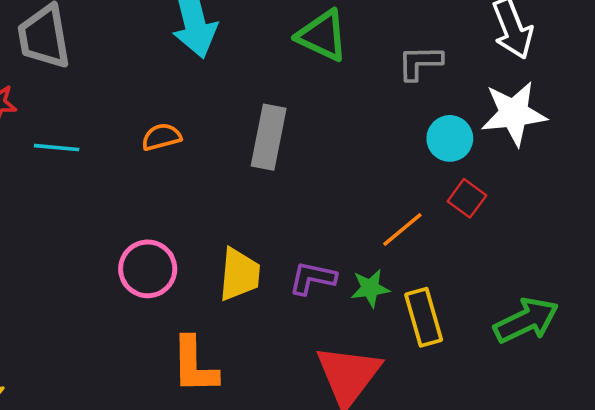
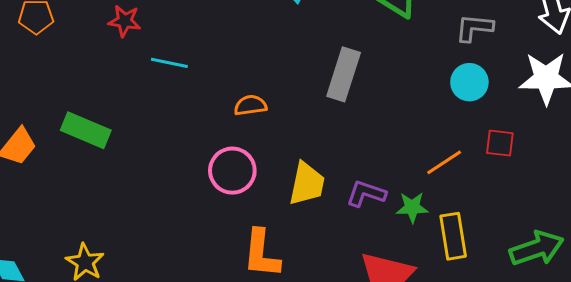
orange semicircle: (161, 137) -> (250, 105), moved
cyan circle: (450, 138) -> (469, 82), moved
red square: (467, 198) -> (500, 143), turned -36

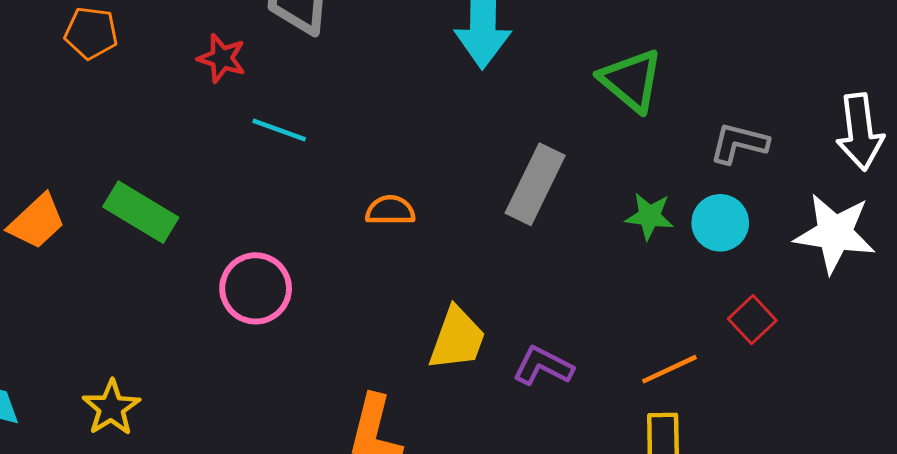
red square: (500, 143) -> (752, 320), turned 32
orange line: (444, 162) -> (669, 369), moved
pink circle: (232, 171) -> (256, 288), moved
green star: (412, 207) -> (649, 216), moved

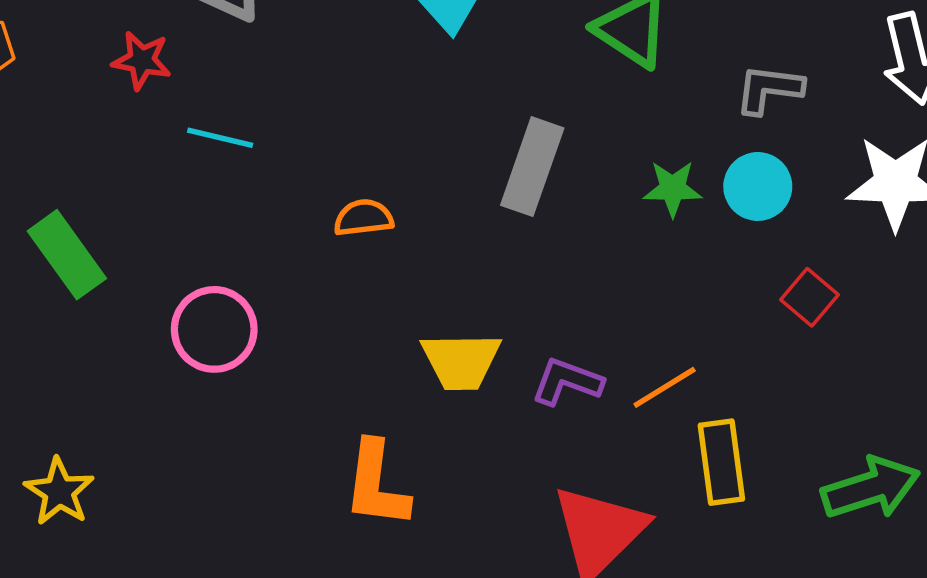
green rectangle: (141, 212) -> (67, 255), turned 30
yellow trapezoid: (457, 339) -> (461, 361), turned 76
orange line: (669, 369) -> (665, 387), moved

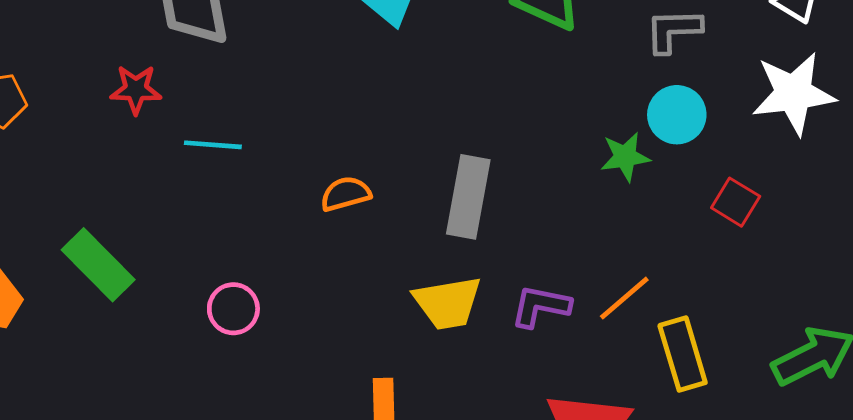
gray rectangle: (532, 167) -> (468, 197), moved
green star: (673, 188) -> (625, 157), moved
pink circle: (214, 329) -> (233, 309), size x0.7

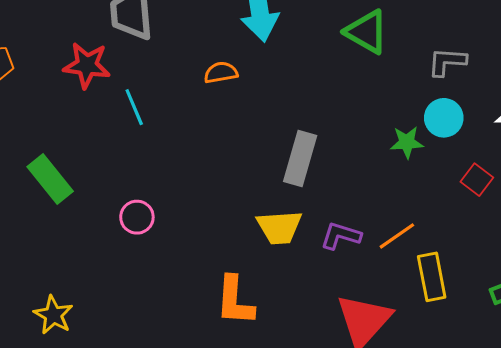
red star: (136, 89) -> (87, 65), size x1.4
cyan line: (213, 145) -> (134, 107), turned 57
orange semicircle: (346, 194) -> (221, 73), moved

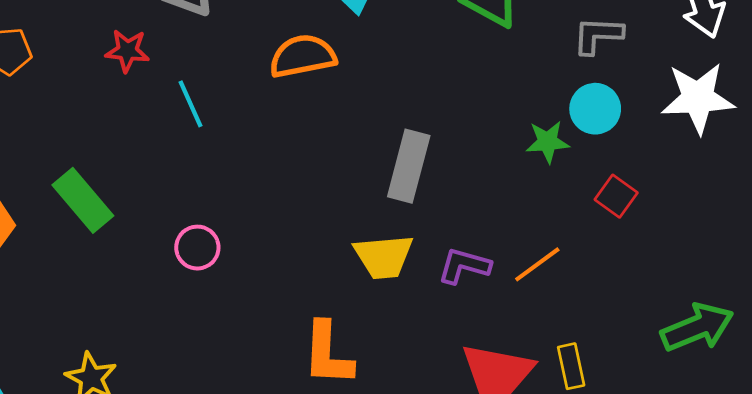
red star: (87, 65) -> (127, 51), size x0.7
orange semicircle: (221, 73) -> (303, 56), size x1.5
red square: (477, 180) -> (616, 196), moved
yellow rectangle: (432, 277) -> (571, 366), moved, size x0.7

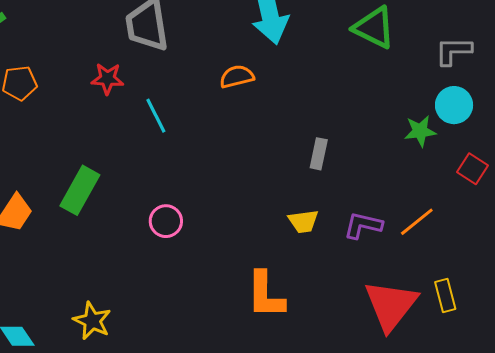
orange semicircle: (303, 56) -> (237, 77), size x0.7
gray rectangle: (409, 166) -> (319, 154), size x0.6
green rectangle: (83, 200) -> (80, 190), turned 72
yellow trapezoid: (384, 257) -> (303, 221), size x0.7

